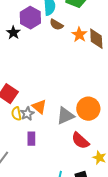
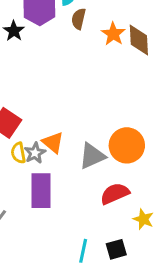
brown semicircle: (56, 25) -> (79, 19), turned 72
purple rectangle: (31, 139) -> (41, 191), size x1.6
red semicircle: (80, 141) -> (115, 194), turned 114

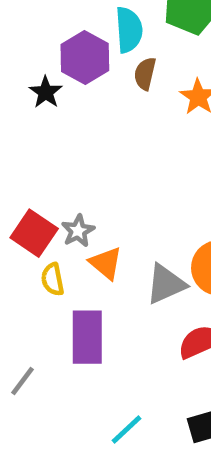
gray star: (35, 153) -> (78, 231), moved
cyan line: (83, 251) -> (127, 430), moved, turned 35

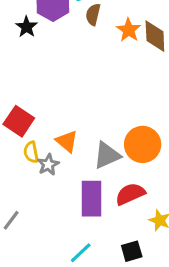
gray star: (78, 231) -> (48, 165), moved
purple rectangle: (87, 337) -> (92, 199), moved

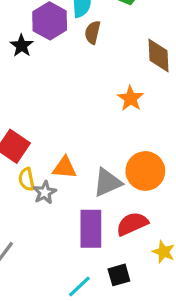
orange star: (129, 30) -> (130, 98), moved
orange triangle: (67, 141) -> (65, 168), turned -35
black square: (132, 251) -> (119, 275), moved

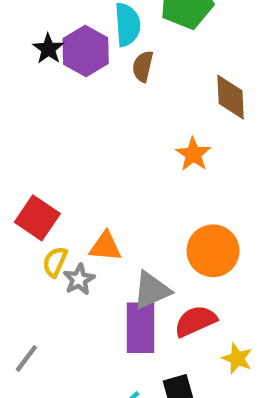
black star: (22, 46) -> (48, 49), moved
yellow semicircle: (27, 179) -> (55, 262), turned 35
gray triangle: (107, 183) -> (152, 290), moved

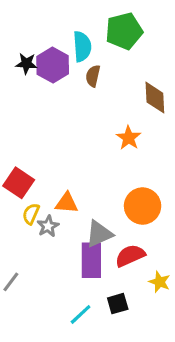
black star: (48, 49) -> (26, 64), turned -30

